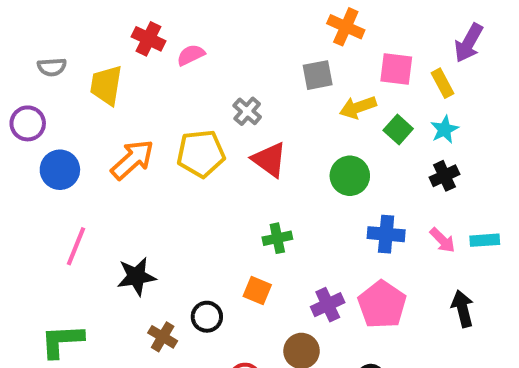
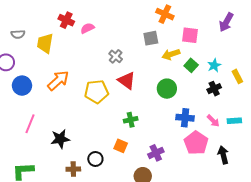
yellow rectangle: (442, 83) -> (237, 76), moved
yellow pentagon: (201, 154) -> (96, 92), moved
pink pentagon: (382, 305) -> (196, 143), moved
brown cross: (163, 337) -> (73, 169), turned -32

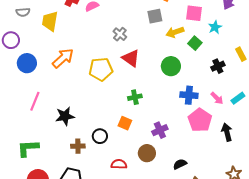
cyan star: (214, 65) -> (215, 27), moved
cyan rectangle: (234, 121) -> (238, 98), turned -32

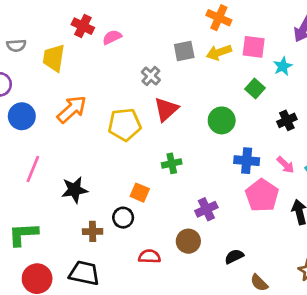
gray square: (155, 16) -> (184, 51), moved
yellow arrow: (175, 32) -> (219, 52), moved
red triangle: (131, 58) -> (166, 109), turned 42
orange square: (125, 123) -> (140, 193), moved

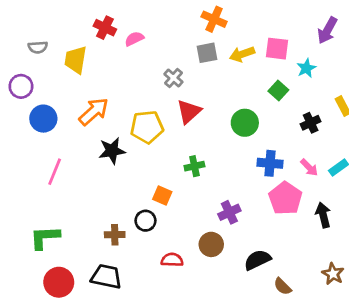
orange cross: (219, 18) -> (214, 19), moved
black star: (75, 190) -> (112, 151), moved
black semicircle: (234, 256) -> (257, 260), size x1.4

